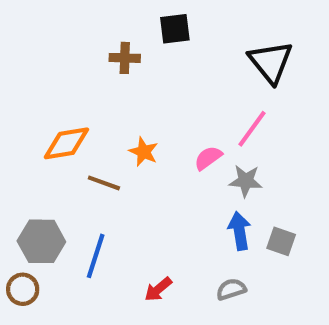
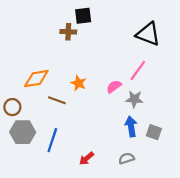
black square: (175, 29) -> (83, 16), moved
black triangle: (271, 62) -> (148, 34), turned -30
brown circle: (23, 289) -> (12, 107), moved

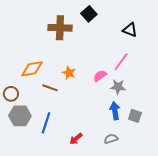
black square: (83, 16) -> (89, 14), moved, turned -35
brown cross: (68, 32) -> (60, 28), size x1.6
black triangle: (148, 34) -> (130, 30), size x0.7

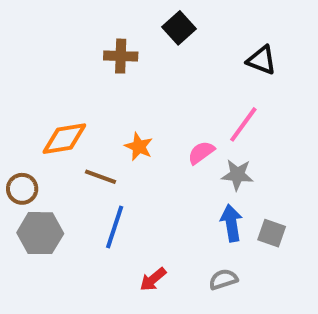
brown cross: (60, 28) -> (121, 56), size x0.7
blue line: (46, 123) -> (115, 227), moved

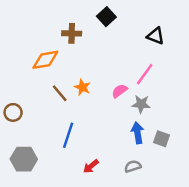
orange diamond: (64, 139) -> (45, 60), moved
brown line: (101, 177) -> (60, 93), moved, turned 30
gray hexagon: (40, 233) -> (24, 159), moved

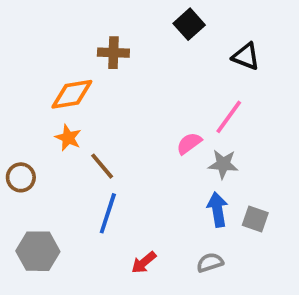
black square: (106, 17) -> (189, 24), moved
orange star: (82, 87) -> (68, 138), moved
brown line: (60, 93) -> (102, 166), moved

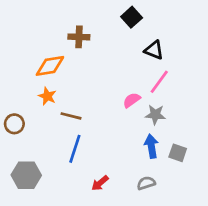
black triangle: (246, 56) -> (154, 50), moved
brown line: (102, 166) -> (71, 116), turned -36

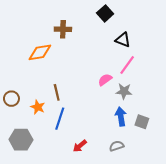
orange star: (47, 96) -> (38, 107), moved
brown line: (71, 116) -> (57, 92), turned 63

